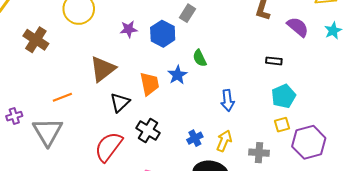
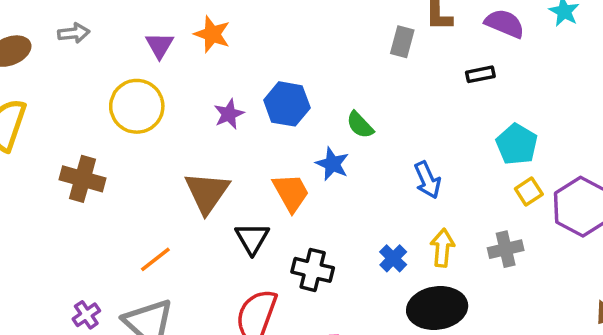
gray rectangle: (187, 13) -> (402, 42), moved
black rectangle: (274, 61) -> (480, 74), moved

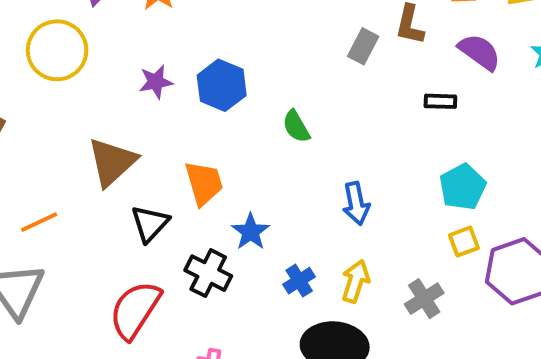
blue star: (332, 164) -> (251, 232), moved
gray cross: (506, 249) -> (424, 299), turned -32

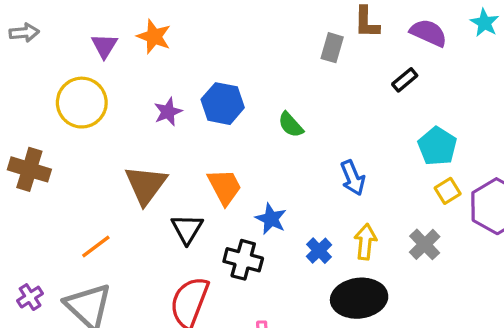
black rectangle: (440, 101) -> (405, 80), turned -30

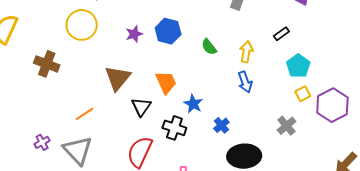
black rectangle: (405, 80) -> (281, 34), moved
yellow arrow: (365, 242) -> (246, 52), moved

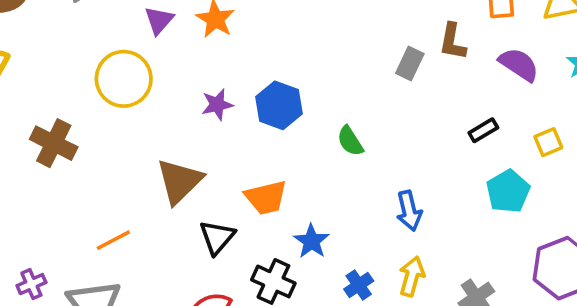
yellow arrow: (246, 52) -> (412, 276), moved
orange trapezoid: (166, 82) -> (266, 198), turned 95
yellow square: (303, 94) -> (548, 142), moved

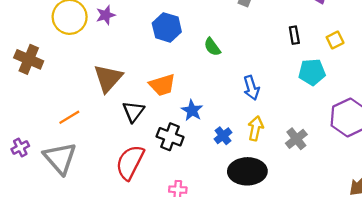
purple star: (217, 105) -> (106, 15), moved
black rectangle: (483, 130) -> (294, 35), turned -66
cyan pentagon: (508, 191) -> (312, 72), turned 30

